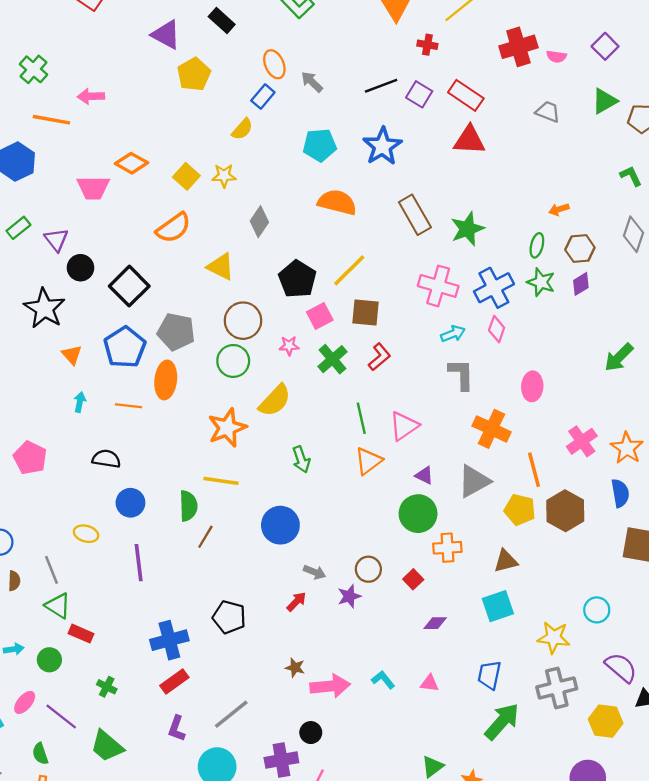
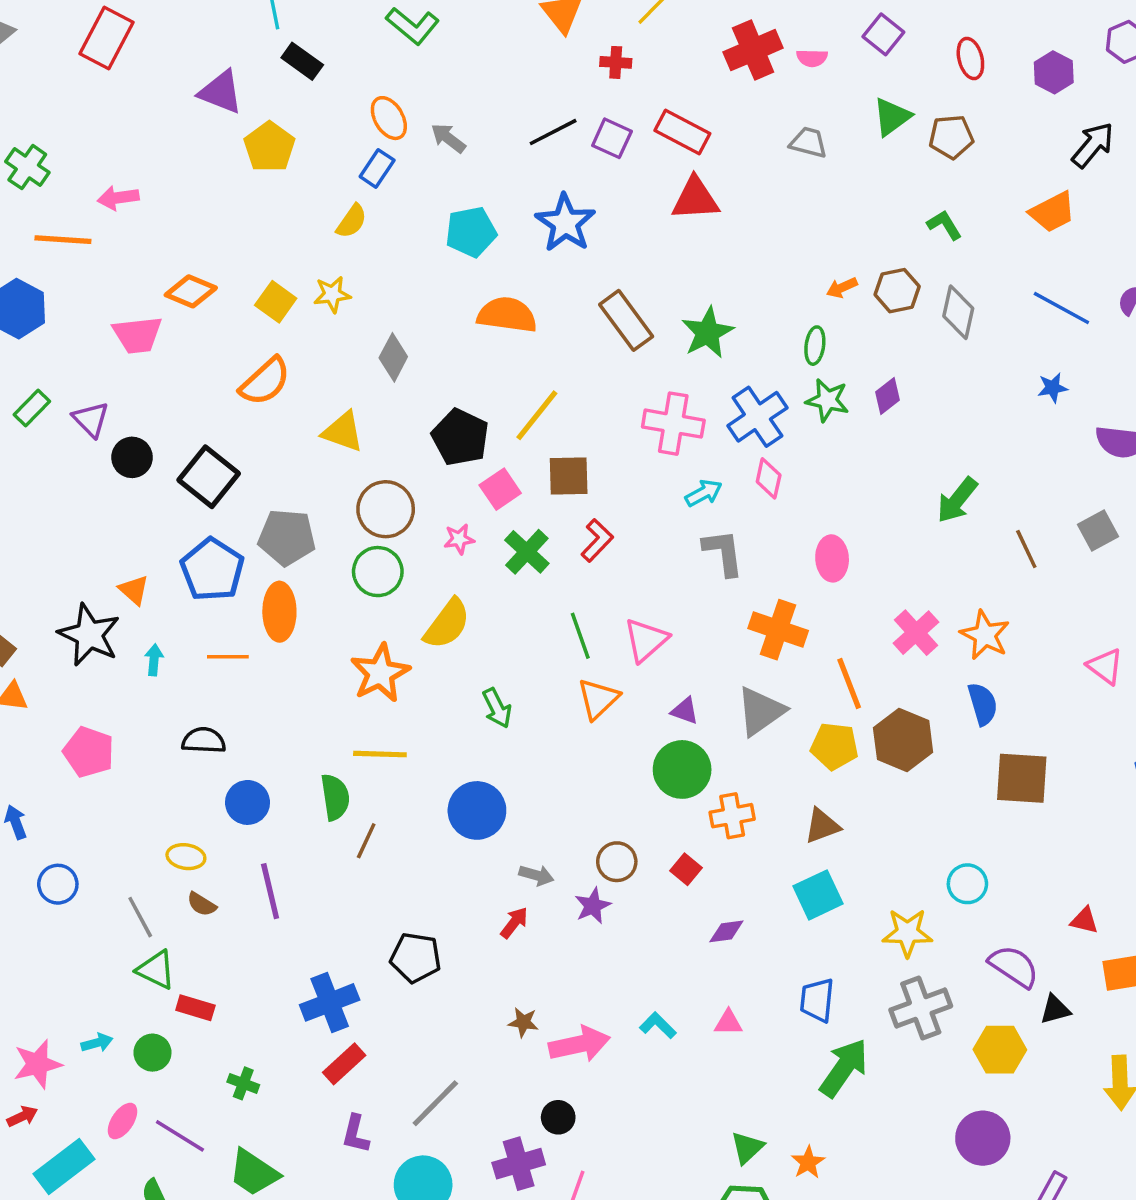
brown hexagon: (580, 249) -> (897, 291), moved
black star: (44, 308) -> (89, 635), moved
brown semicircle: (14, 581) -> (202, 904), moved, turned 126

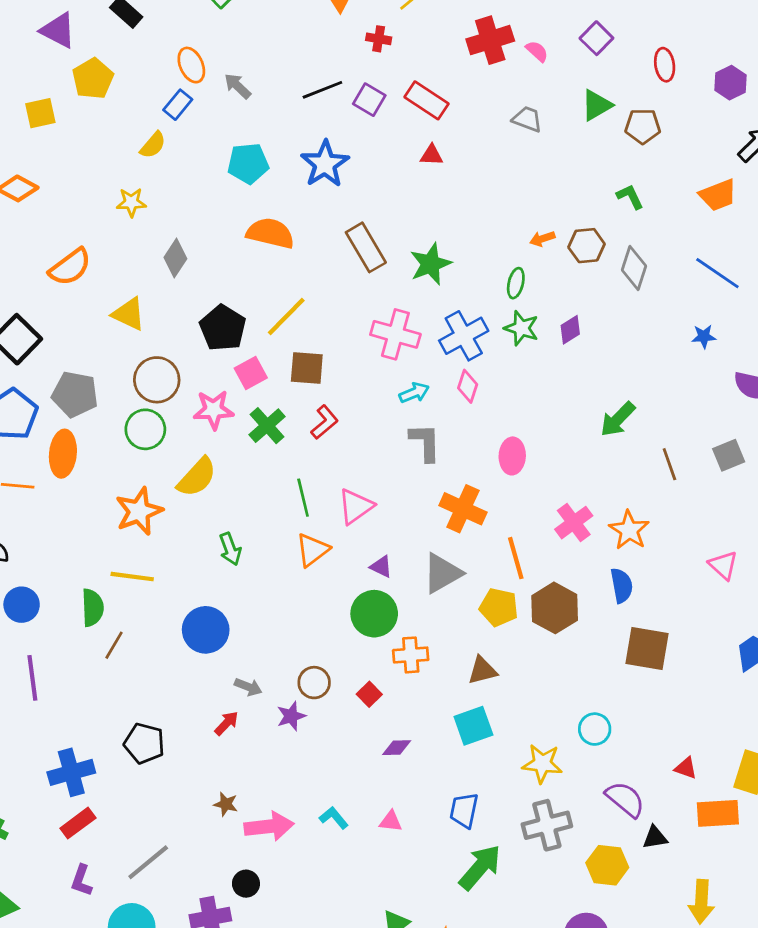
pink semicircle: (812, 58) -> (537, 51), turned -145
red triangle: (695, 199) -> (432, 155), size x0.6
yellow square: (276, 302) -> (40, 113), moved, turned 36
pink star: (459, 539) -> (214, 410), size x1.6

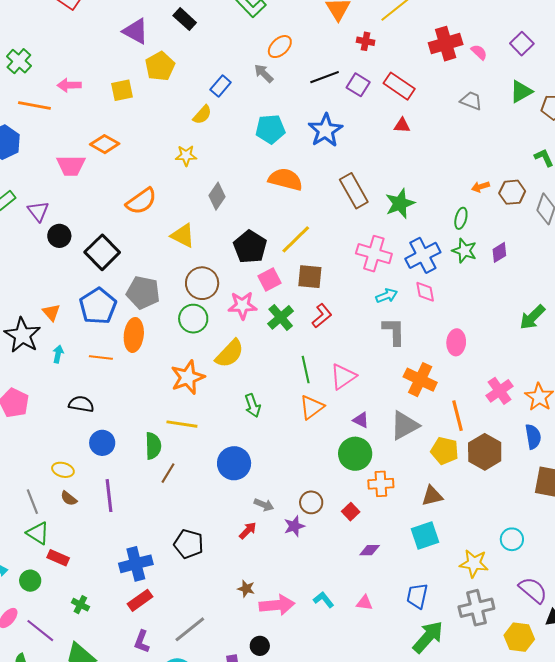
orange ellipse: (191, 65) -> (280, 47), moved, turned 70
pink diamond: (468, 386) -> (425, 292), turned -30

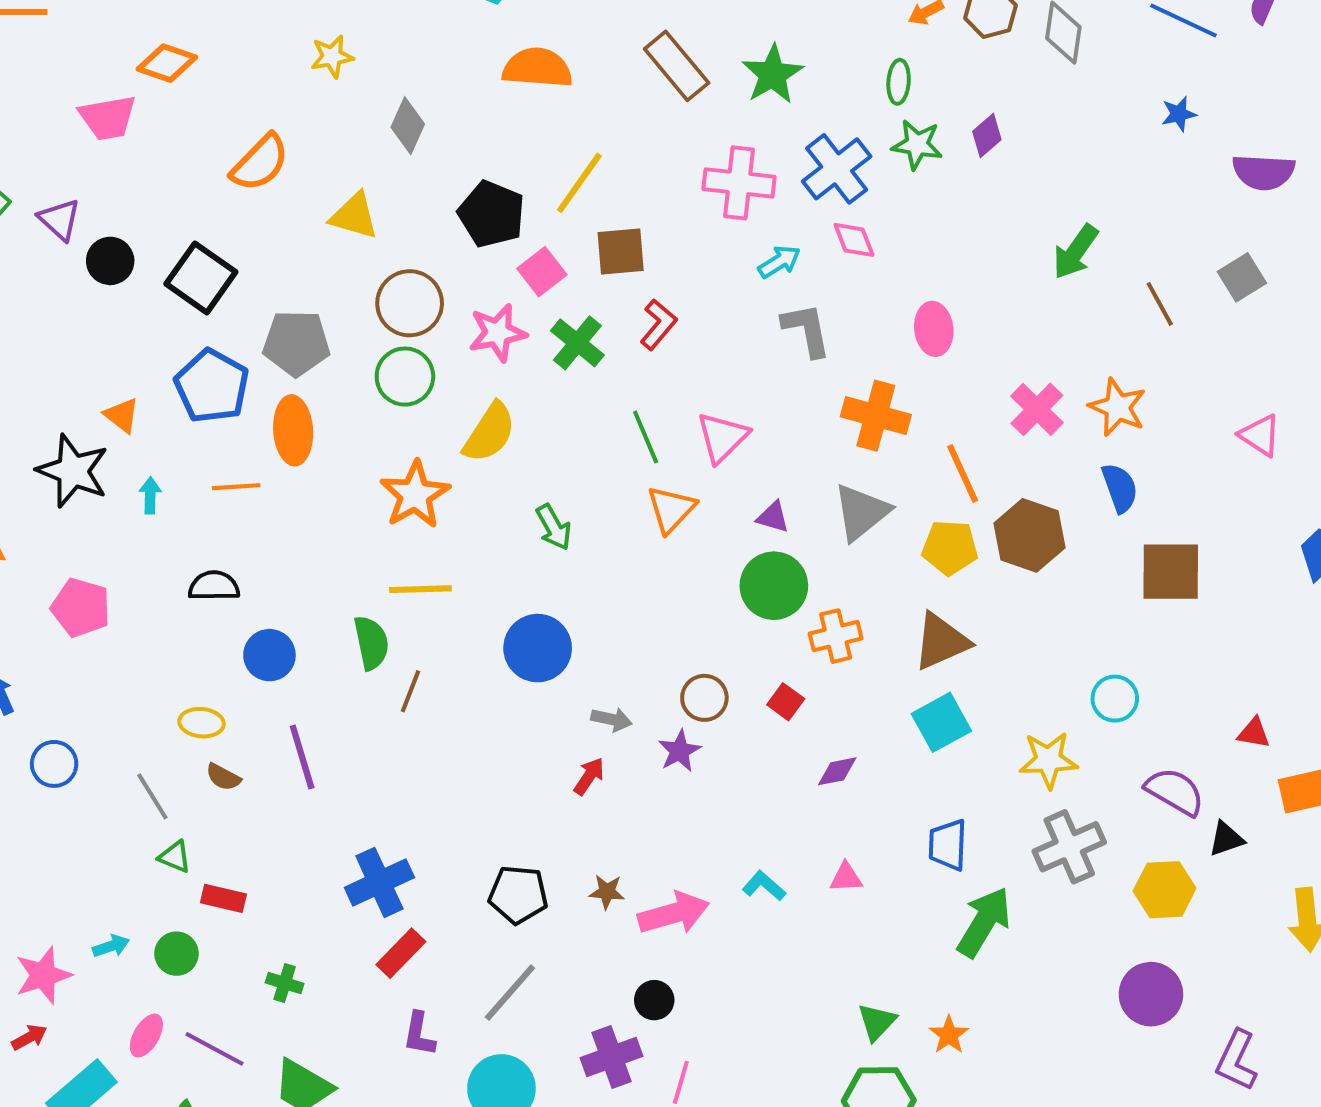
brown triangle: (432, 496) -> (941, 641), size x1.4
green triangle: (38, 533) -> (175, 857), size x0.7
black pentagon: (189, 544) -> (518, 895), moved

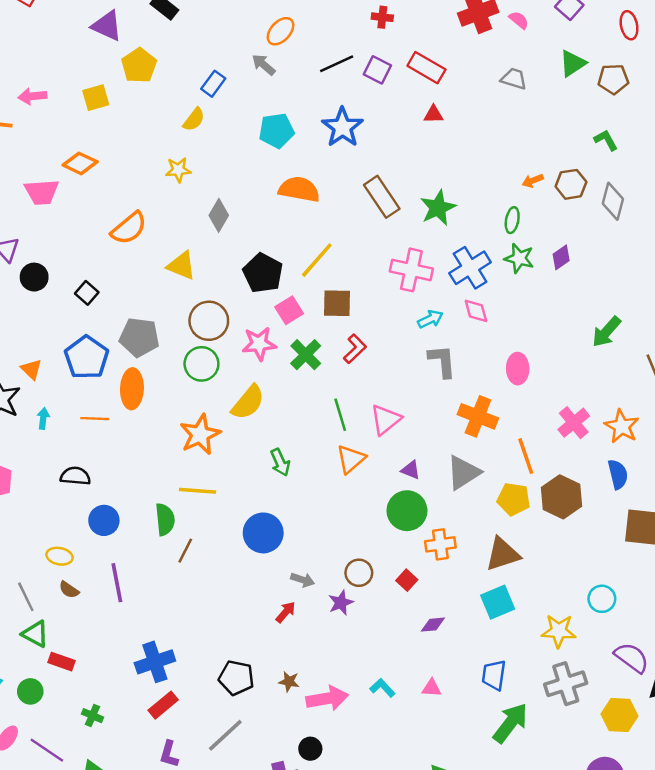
black square: (201, 278) -> (87, 293), size x0.6
green triangle: (175, 857) -> (35, 634), size x1.4

